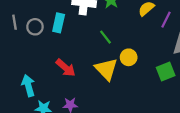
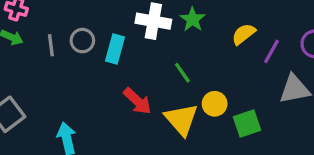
gray circle: (35, 27) -> (82, 41), moved
red arrow: (66, 68) -> (137, 101), moved
green square: (166, 71) -> (247, 124), moved

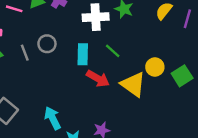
cyan rectangle: (115, 49) -> (83, 54), moved
green line: (182, 73) -> (113, 51), moved

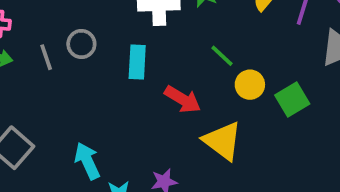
green line: (113, 51) -> (222, 56), moved
red arrow: (98, 79) -> (183, 99), moved
yellow triangle: (133, 84) -> (222, 141), moved

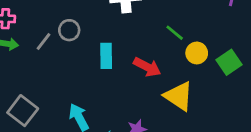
gray line: (46, 57) -> (43, 41), turned 60
cyan rectangle: (137, 62) -> (106, 56), moved

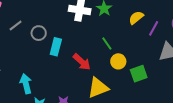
gray circle: (69, 30) -> (39, 33), moved
yellow triangle: (179, 96) -> (98, 88), turned 50

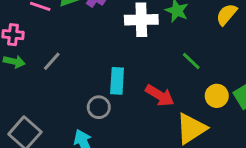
gray circle: (39, 33) -> (99, 107), moved
yellow circle: (118, 61) -> (217, 96), moved

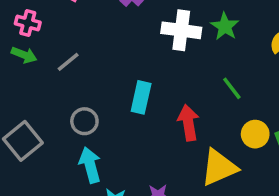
red arrow: (160, 95) -> (188, 123), turned -140
gray circle: (99, 107) -> (84, 121), moved

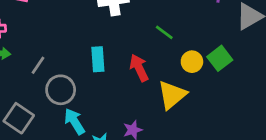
gray line: (68, 62) -> (38, 65), moved
gray circle: (84, 121) -> (61, 90), size x1.4

